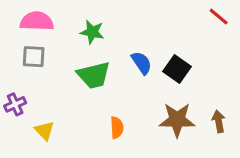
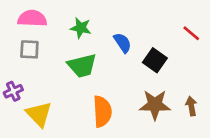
red line: (219, 17) -> (191, 33), moved
blue semicircle: (142, 63) -> (123, 43), moved
orange semicircle: (117, 128) -> (102, 111), size x1.6
yellow triangle: (44, 131) -> (39, 114), size x1.5

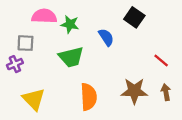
pink semicircle: (32, 18) -> (44, 16), moved
red line: (191, 33) -> (161, 61), moved
black square: (155, 60) -> (134, 17), moved
purple cross: (13, 91) -> (15, 64), moved

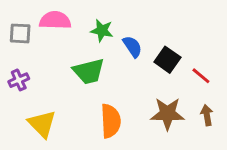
black square: (134, 17) -> (167, 60), moved
green star: (70, 24) -> (102, 31), moved
gray square: (25, 43) -> (20, 33), moved

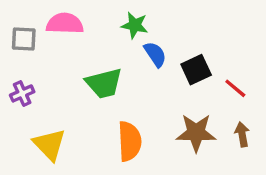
green star: (102, 31) -> (135, 25), moved
black square: (167, 60) -> (196, 70), turned 30

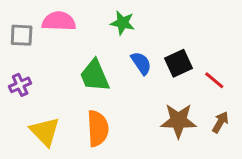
blue semicircle: (155, 54) -> (141, 63), moved
green trapezoid: (104, 83) -> (95, 76), turned 81
brown arrow: (242, 134) -> (220, 122), turned 40
orange semicircle: (130, 141) -> (98, 128), moved

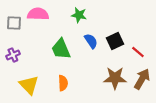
brown arrow: (220, 122) -> (142, 79), size x1.5
orange semicircle: (98, 128) -> (63, 83), size x0.7

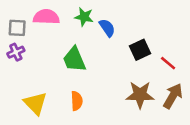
green star: (79, 15) -> (84, 17), moved
blue semicircle: (91, 41) -> (107, 28), moved
purple cross: (13, 55) -> (16, 52), moved

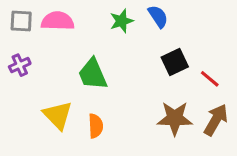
green star: (84, 17) -> (122, 21), moved, turned -30
gray square: (17, 28) -> (21, 21), moved
blue semicircle: (107, 28) -> (158, 16), moved
yellow triangle: (35, 103) -> (58, 115), moved

